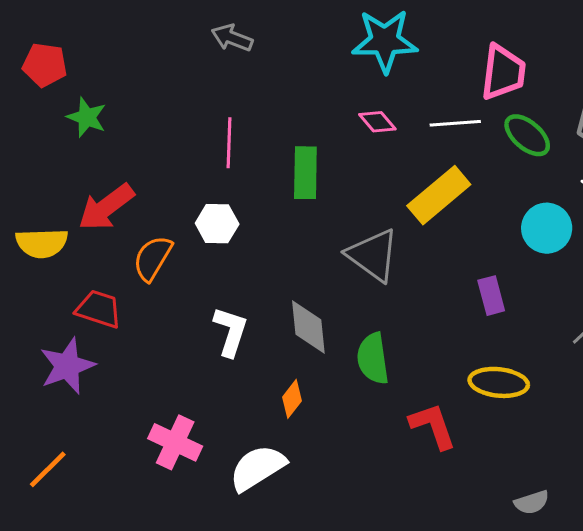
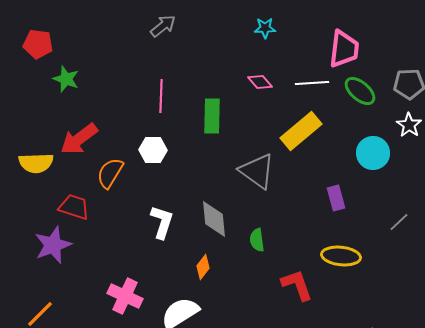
gray arrow: (232, 38) -> (163, 26), turned 120
cyan star: (385, 41) -> (265, 28), size x0.5
green semicircle: (373, 358) -> (257, 240), size x0.7

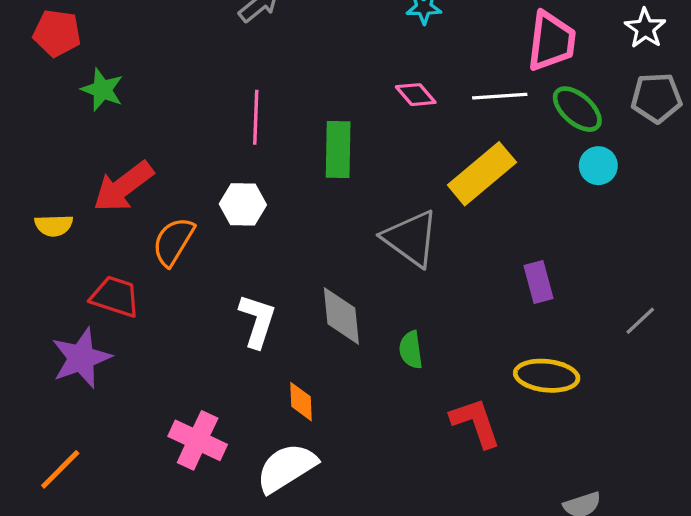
white star: (409, 125) -> (645, 28), moved
cyan circle: (373, 153) -> (598, 166), moved, size x0.7
yellow semicircle: (36, 163) -> (54, 225), size x0.7
orange diamond: (203, 267) -> (301, 402), moved, turned -40

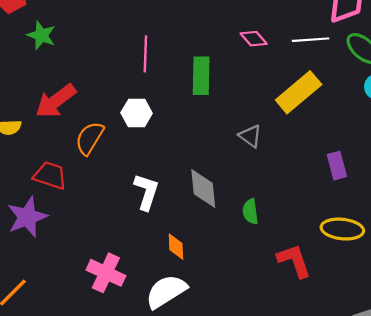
gray triangle: (411, 238) -> (250, 136), size x0.6

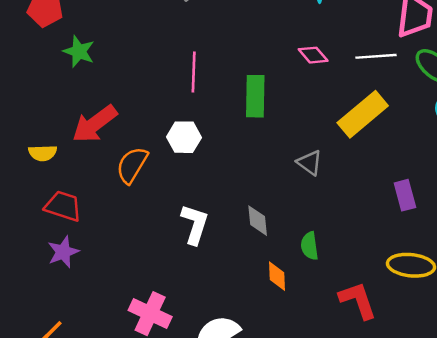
red trapezoid: (50, 175) -> (63, 206), moved
gray diamond: (203, 189) -> (258, 221), size x0.7
purple star: (27, 217) -> (63, 252), size x0.7
orange diamond: (176, 247) -> (277, 276), moved

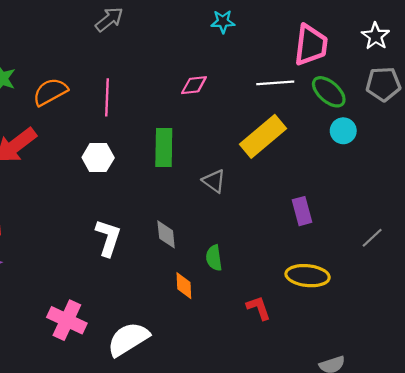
pink diamond: (313, 55) -> (194, 85), moved, turned -56
green rectangle: (255, 96) -> (164, 148), moved
orange semicircle: (132, 165) -> (50, 92), moved, turned 30
red L-shape: (358, 300) -> (259, 308), size x0.7

